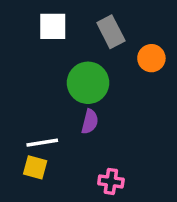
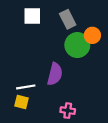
green circle: (88, 83) -> (77, 45), moved
purple semicircle: (90, 122) -> (55, 74), size x1.5

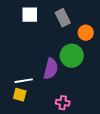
green circle: (77, 45) -> (72, 56), moved

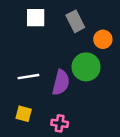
white line: (24, 81) -> (28, 77), moved
pink cross: (63, 103) -> (60, 123), moved

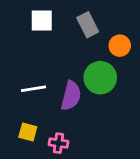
pink cross: (60, 123) -> (58, 143), moved

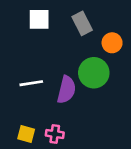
yellow square: (28, 132) -> (26, 134), moved

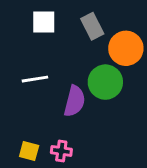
orange circle: (112, 43) -> (126, 48), size x1.5
white line: (31, 83) -> (35, 79), moved

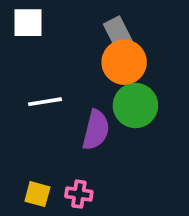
white square: (44, 22) -> (28, 23), moved
orange circle: (126, 48) -> (124, 62), moved

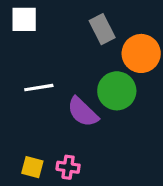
orange circle: (124, 62) -> (141, 53), moved
purple semicircle: (96, 130) -> (83, 112), turned 120

